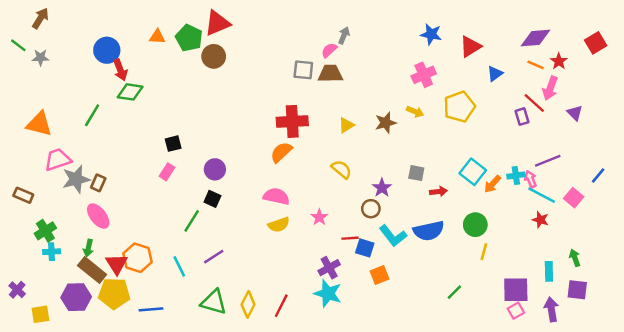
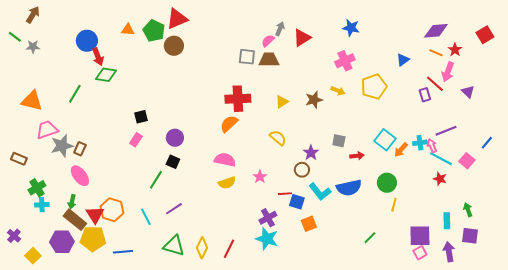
red triangle: (470, 47) -> (302, 38), moved
yellow square: (40, 314) -> (33, 256), turned -35

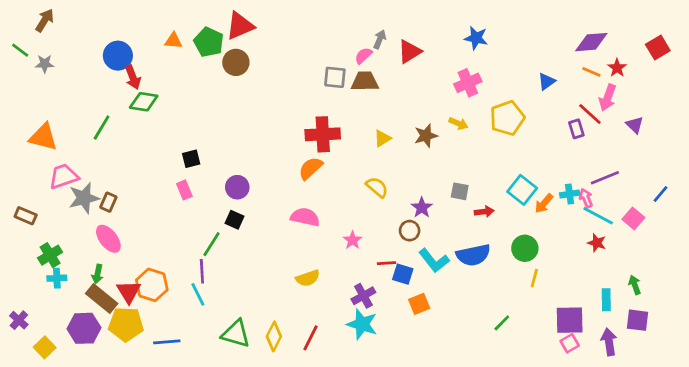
pink rectangle: (136, 140) -> (184, 190), turned -56
yellow semicircle: (227, 183) -> (308, 278), moved
purple line: (174, 209) -> (202, 271), moved, turned -60

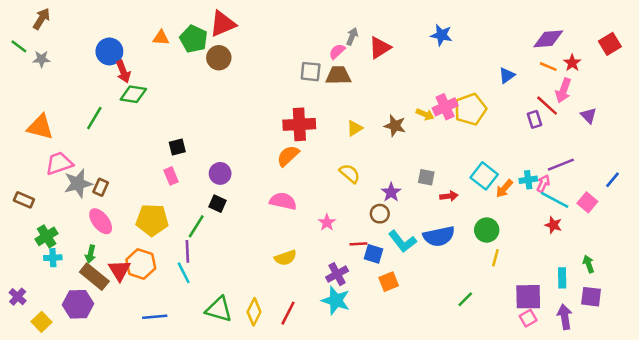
pink cross: (468, 83) -> (445, 107), moved
brown star: (426, 136) -> (395, 126), turned 30
pink arrow: (586, 198) -> (543, 184), turned 48
yellow pentagon: (126, 324) -> (152, 220), moved

